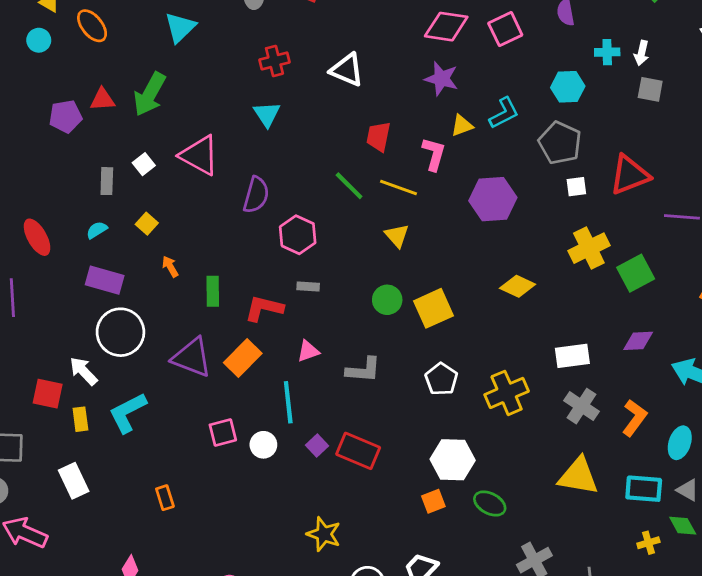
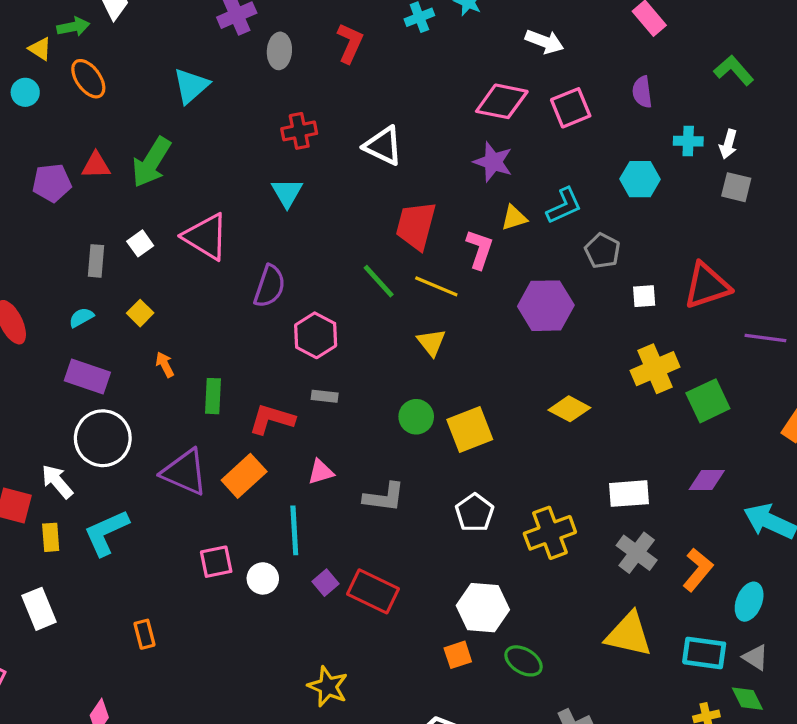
red trapezoid: (378, 137) -> (416, 226), size x1.4
gray pentagon: (560, 143) -> (602, 251), moved, size x0.7

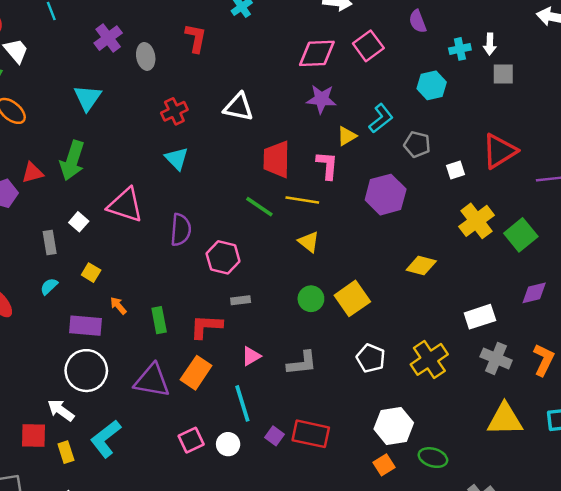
purple rectangle: (87, 377) -> (86, 326), moved

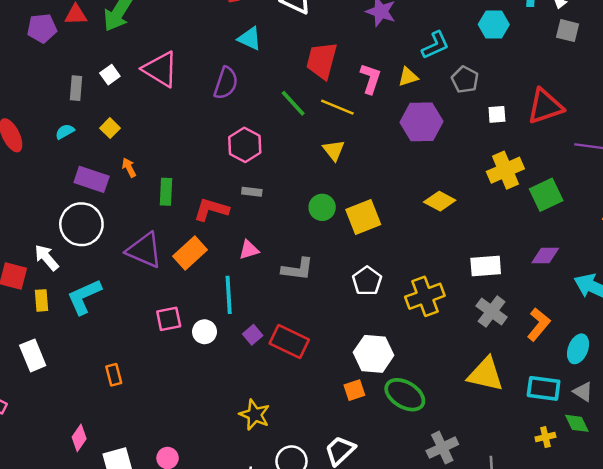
yellow triangle: (347, 136) -> (408, 77), moved
cyan triangle: (177, 158) -> (250, 39), moved, turned -35
purple semicircle: (181, 230) -> (226, 83), moved
green ellipse: (433, 458) -> (405, 395), size x1.4

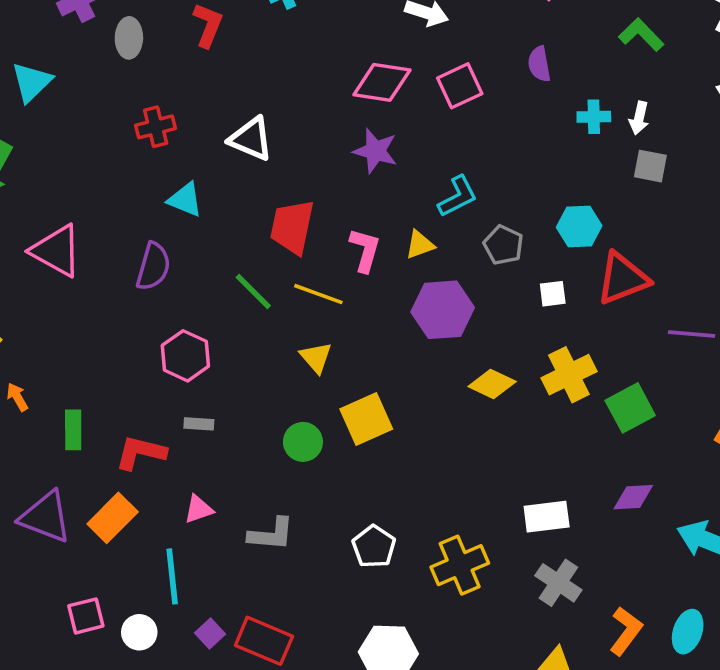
cyan hexagon: (494, 25) -> (579, 227), moved
yellow diamond: (440, 201) -> (492, 384), moved
yellow square: (363, 217) -> (366, 419), moved
orange L-shape: (539, 324) -> (626, 631), moved

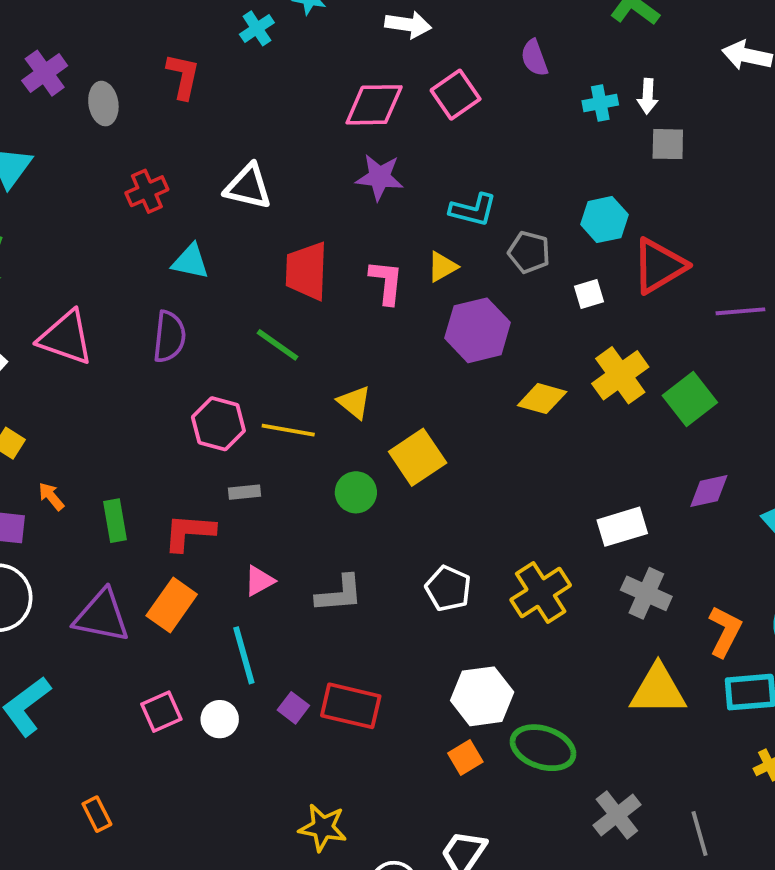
cyan L-shape: (458, 196) -> (473, 210), turned 51
yellow line: (318, 294) -> (288, 430), moved

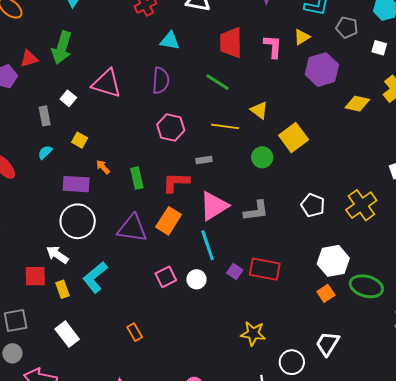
white square: (589, 294) -> (379, 48), turned 35
pink hexagon: (218, 424) -> (171, 127), moved
pink triangle: (259, 581) -> (214, 206), size x1.8

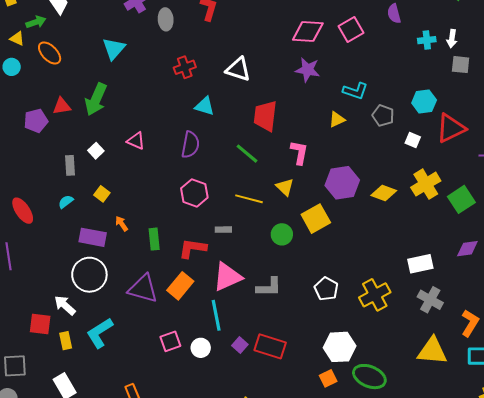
pink L-shape: (273, 46) -> (299, 152), moved
purple hexagon: (322, 70) -> (342, 183), moved
pink triangle: (107, 83) -> (136, 141), size x0.6

